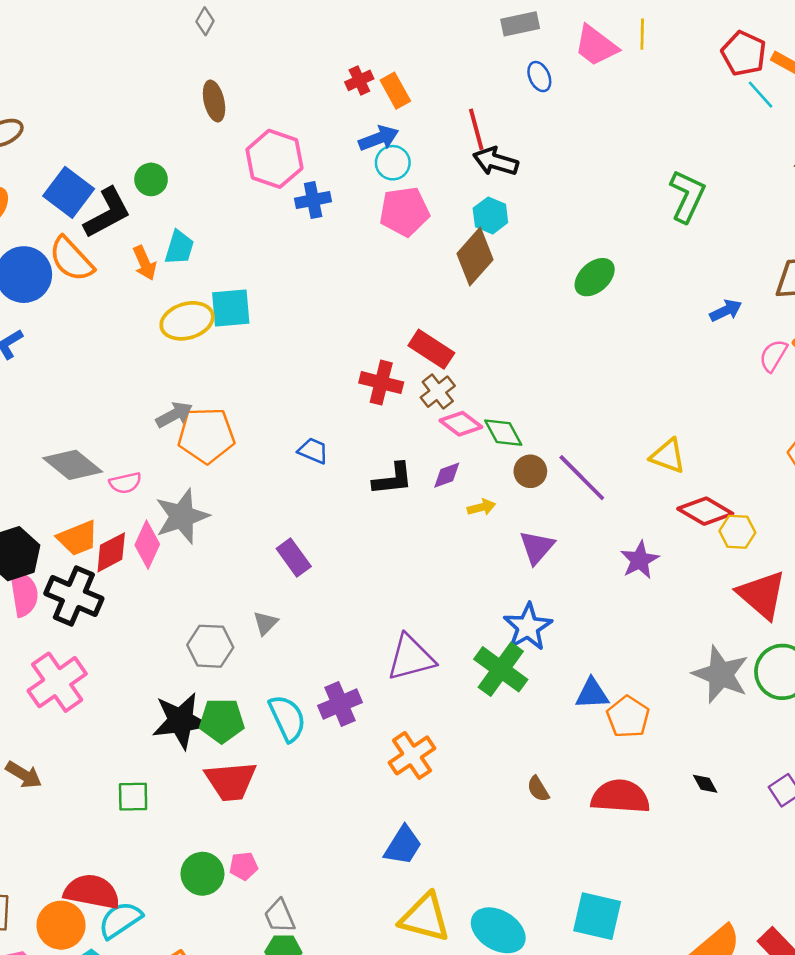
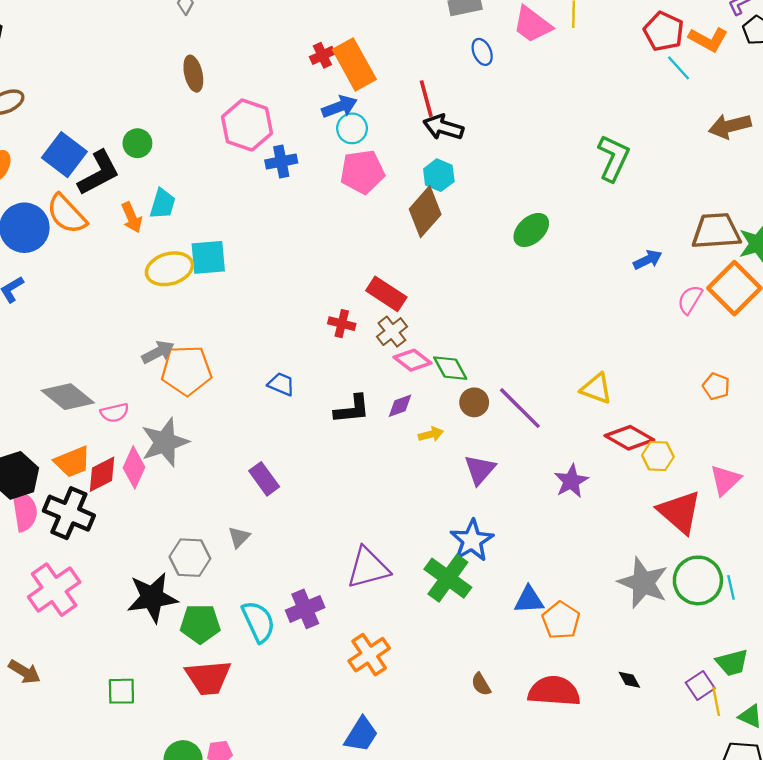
orange rectangle: (395, 91) -> (354, 64), size x1.6
red cross: (381, 383) -> (342, 324), size x0.7
black star: (181, 721) -> (152, 598), moved

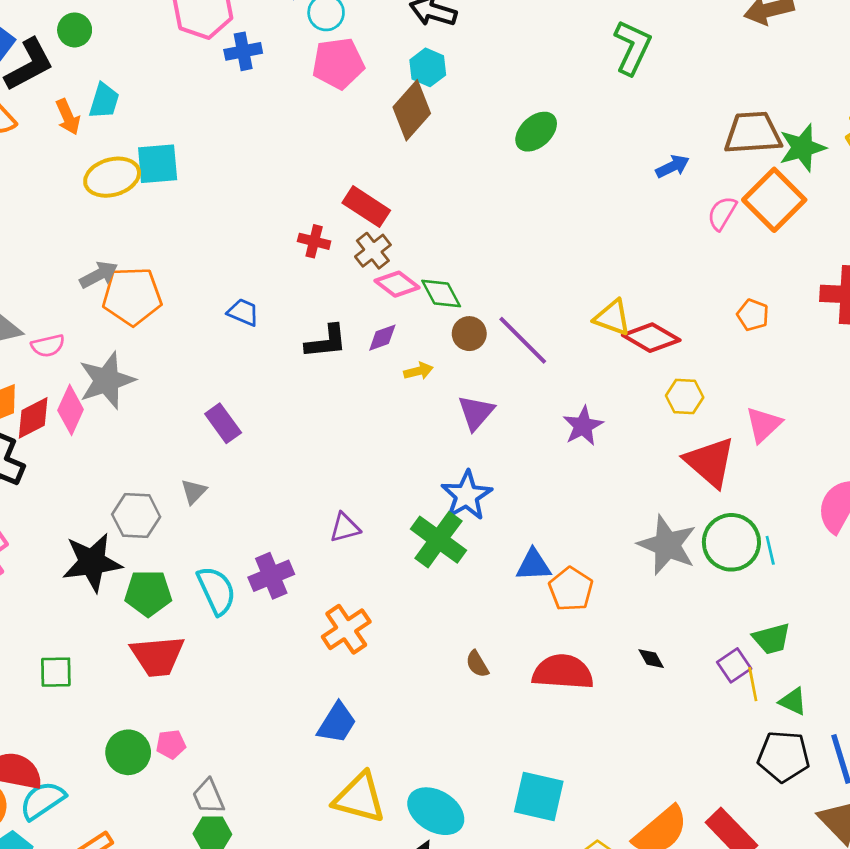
red diamond: (629, 438) -> (651, 338), moved
purple triangle: (368, 568) -> (345, 528), size x0.6

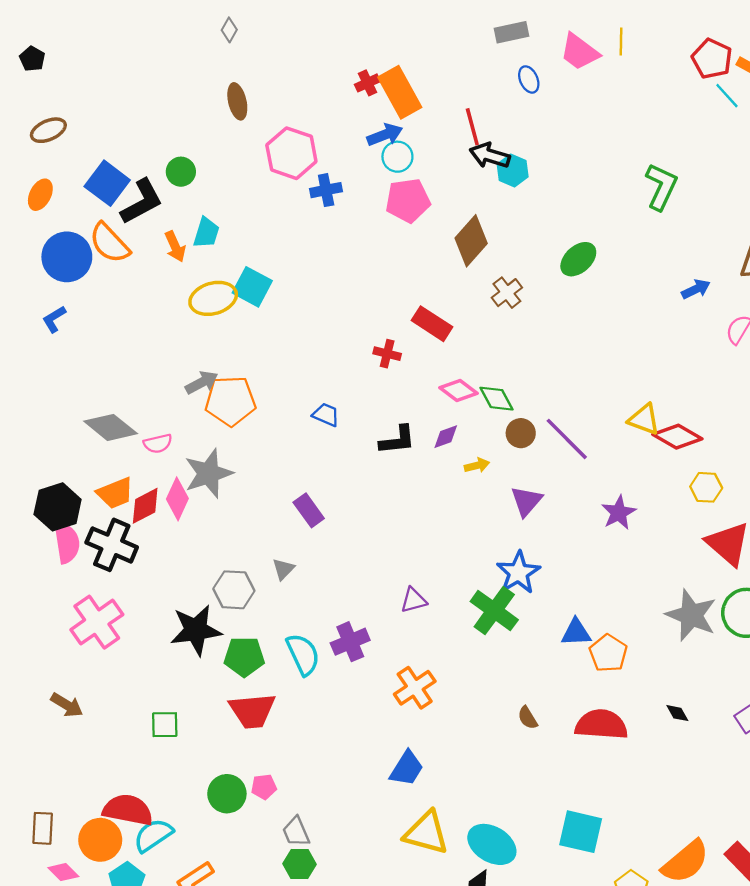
cyan hexagon: (428, 67) -> (513, 170), moved
cyan square: (158, 164) -> (252, 287), turned 33
brown cross: (373, 251) -> (507, 293), moved

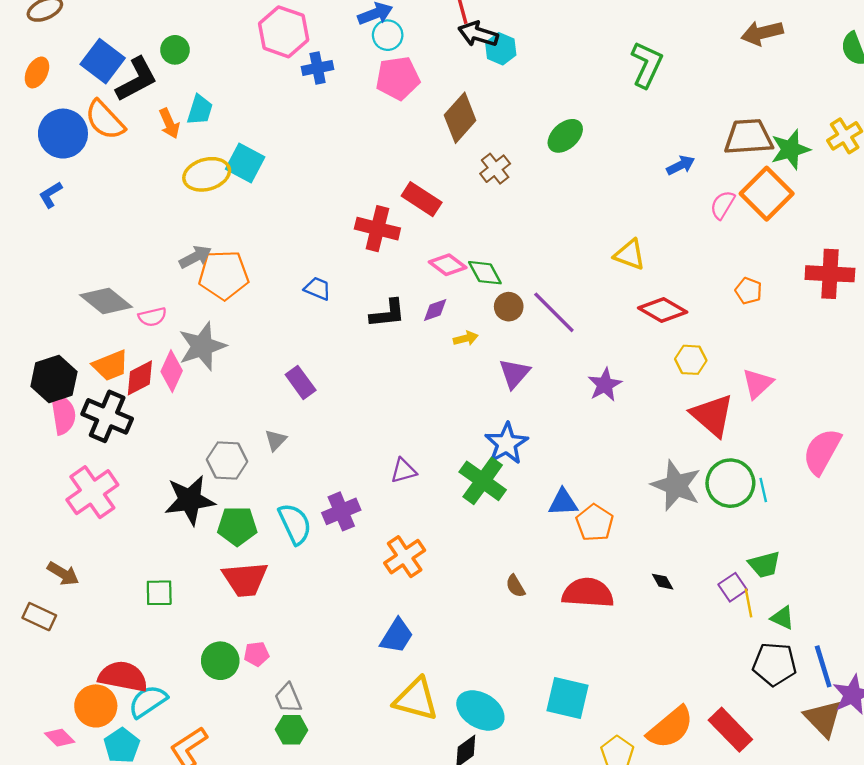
red cross: (387, 354) -> (377, 229), size x1.6
yellow triangle: (644, 419) -> (630, 255), moved
brown rectangle: (43, 828) -> (39, 617), moved, turned -68

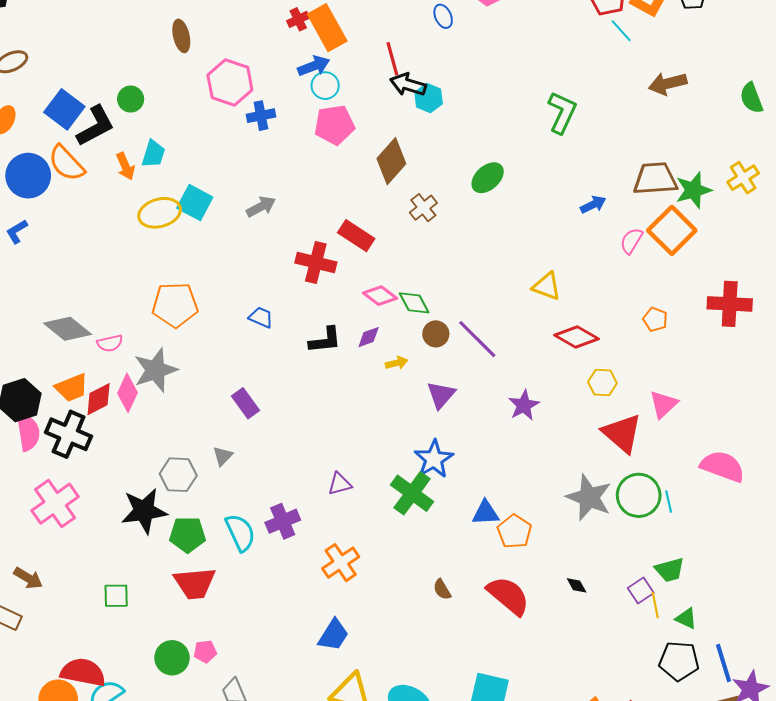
gray arrow: (195, 257) -> (261, 207), moved
pink semicircle: (822, 451) -> (722, 466), turned 81
red semicircle: (588, 593) -> (508, 596), turned 36

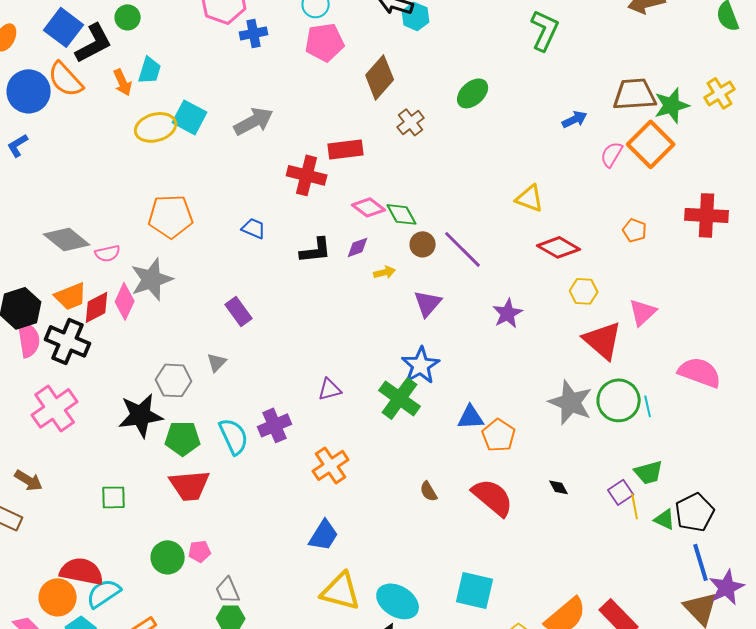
gray arrow: (261, 207) -> (254, 121), size x1.4
red rectangle: (356, 236) -> (346, 149), turned -40
black pentagon: (679, 661) -> (695, 512), moved, turned -30

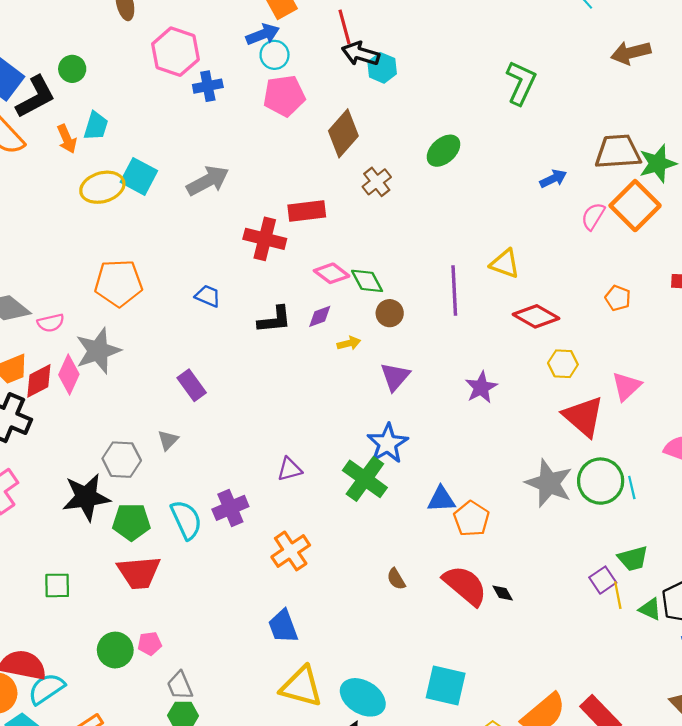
purple line: (463, 249) -> (454, 291), moved, turned 42
black diamond: (559, 487) -> (503, 593), moved
blue trapezoid: (324, 535) -> (283, 626), turned 128

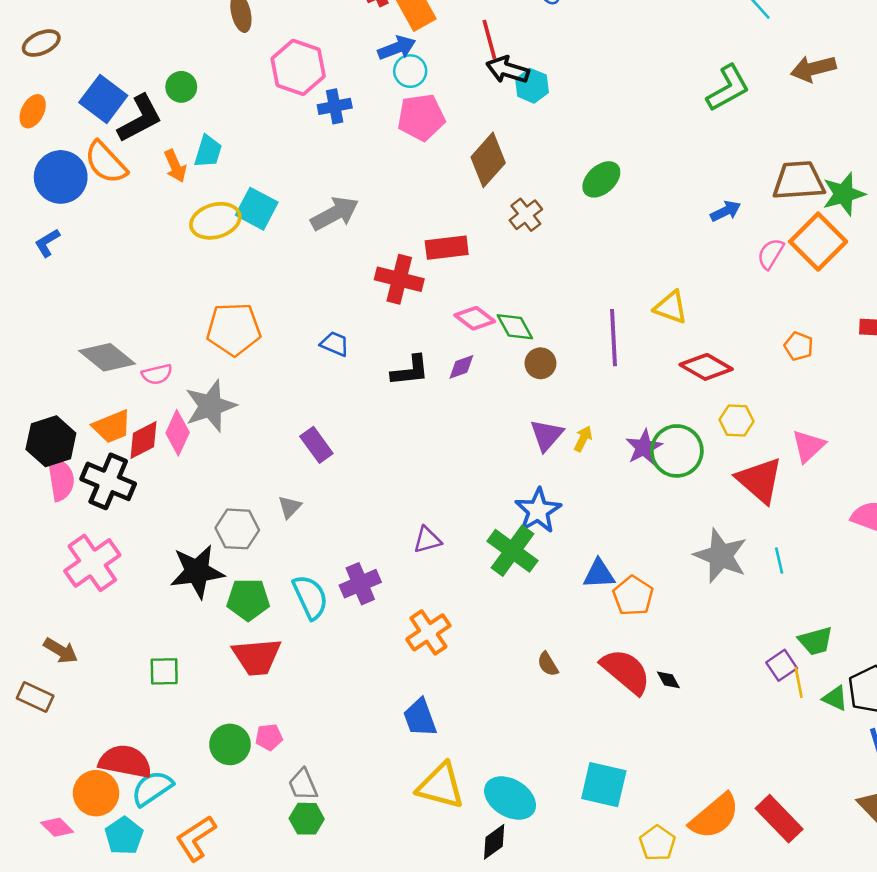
green L-shape: (521, 83) -> (728, 88), moved, turned 36
yellow arrow: (349, 343) -> (583, 439), moved, turned -50
green circle: (601, 481) -> (677, 451), moved
cyan line: (632, 487) -> (779, 561), moved

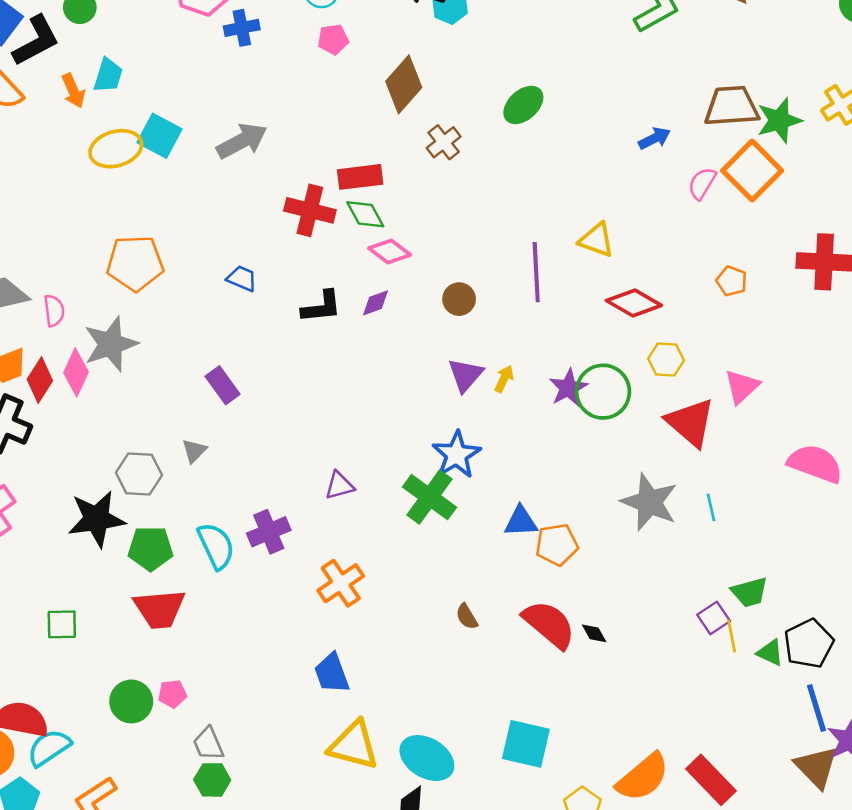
pink pentagon: (421, 117) -> (333, 39), size x0.6
green diamond: (515, 327) -> (365, 214), moved
pink semicircle: (157, 374) -> (54, 311), turned -84
red diamond: (143, 440) -> (40, 380), turned -30
orange pentagon: (633, 596) -> (557, 545), turned 30

